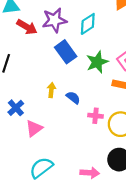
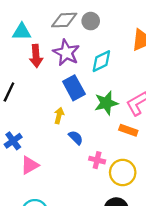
purple star: (54, 20) -> (66, 53), turned 30
red arrow: (27, 27) -> (36, 56), turned 48
yellow arrow: (51, 90) -> (59, 116), moved

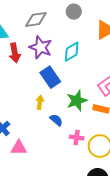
gray circle: (91, 21) -> (74, 12), moved
green star: (106, 103) -> (77, 101), moved
pink triangle: (30, 165) -> (19, 148), turned 36

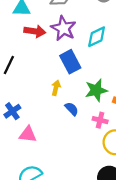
red arrow: (15, 53) -> (35, 31), turned -78
pink cross: (77, 138) -> (100, 120), moved

